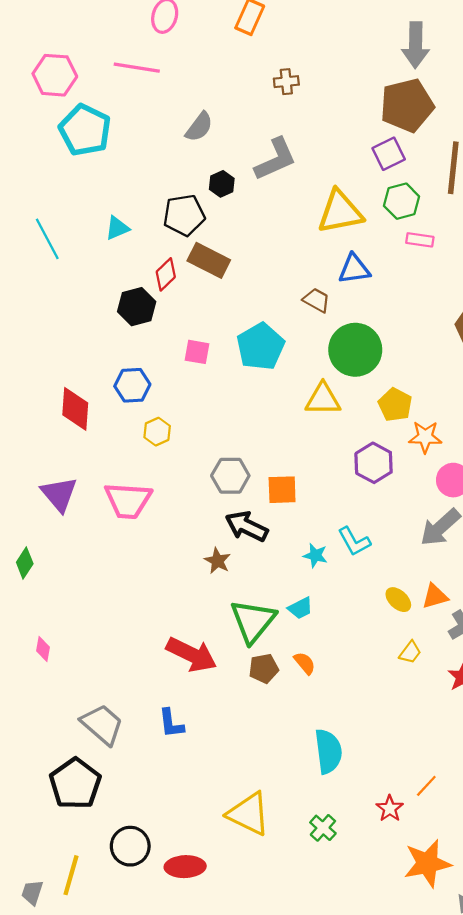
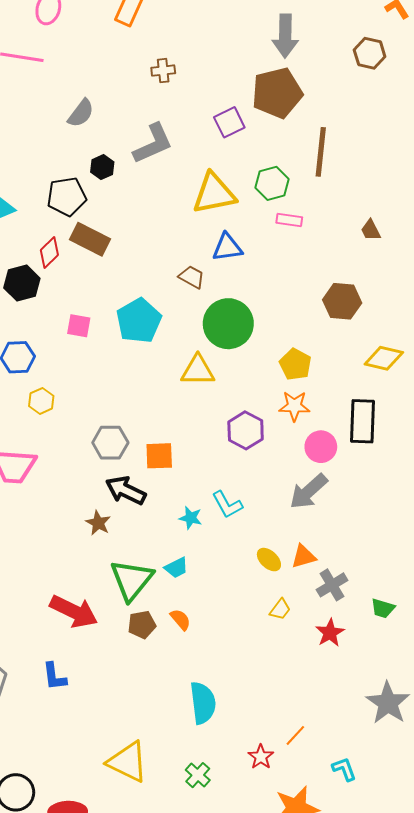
purple square: (389, 154) -> (229, 122), moved
yellow pentagon: (395, 405) -> (295, 364), moved

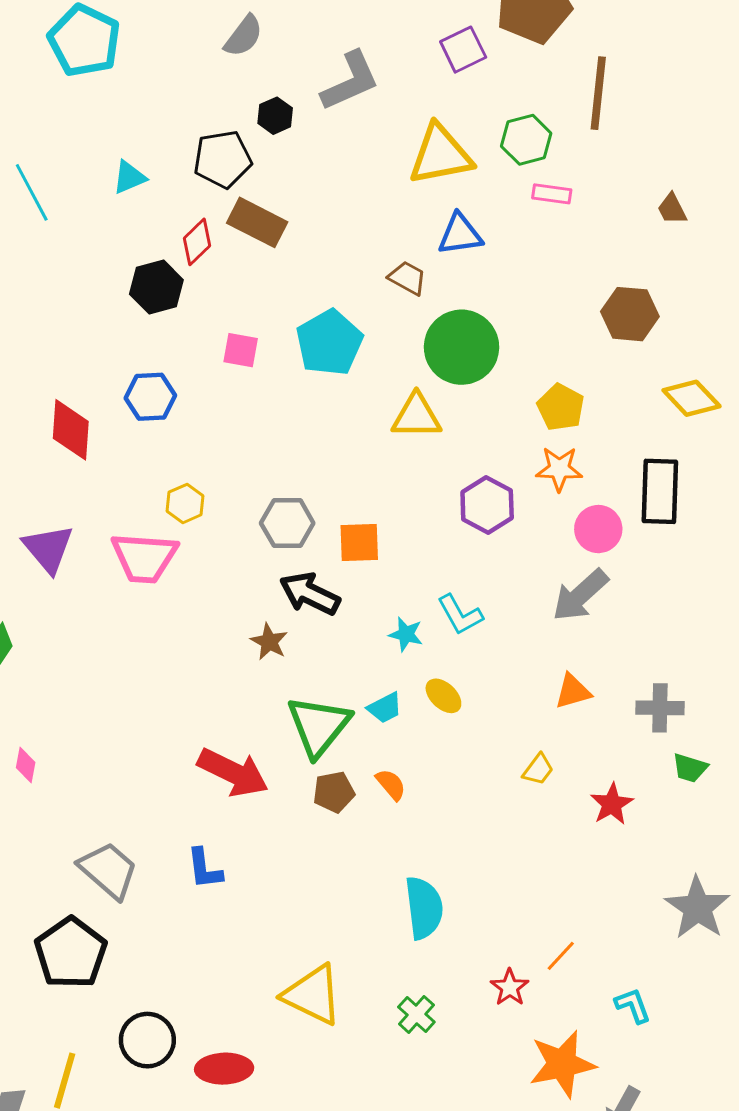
yellow diamond: (384, 358) -> (691, 398), turned 33
yellow hexagon: (41, 401) -> (185, 503), moved
yellow ellipse: (269, 560) -> (443, 696), moved
gray cross: (332, 585) -> (660, 708), moved, turned 32

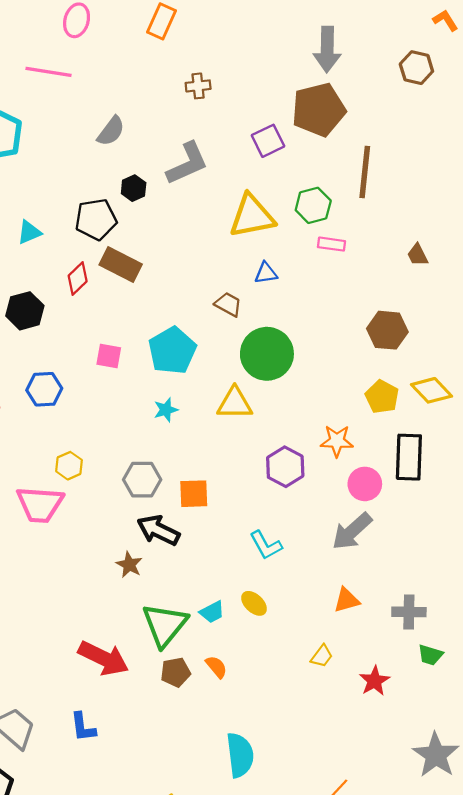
blue triangle: (460, 234) -> (266, 273), size x0.7
black hexagon: (156, 287) -> (25, 311), moved
yellow pentagon: (561, 407) -> (382, 397), moved
cyan star: (406, 634) -> (166, 410), moved, turned -30

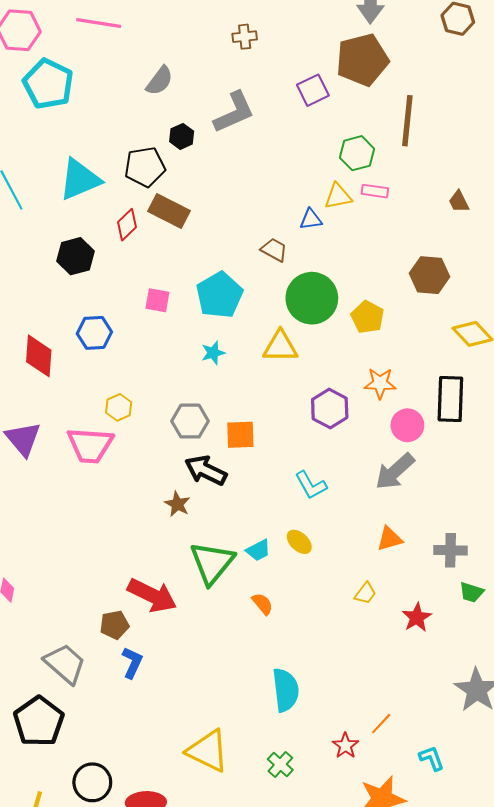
yellow triangle: (252, 216) -> (338, 196), moved, size x0.6
cyan triangle: (29, 232) -> (80, 179), size x1.8
yellow pentagon: (382, 397) -> (368, 317), moved
brown pentagon: (175, 672) -> (114, 625), moved
blue L-shape: (83, 727) -> (132, 663), turned -148

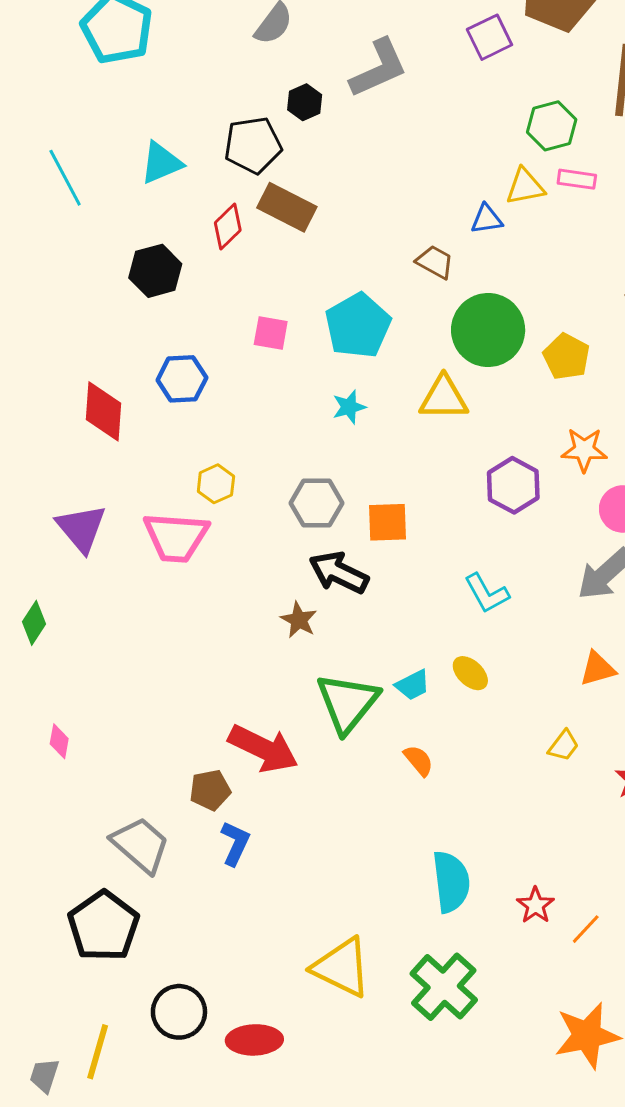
cyan triangle: (80, 179) -> (161, 163), size x0.7
red star: (345, 746) -> (535, 905), moved
green cross: (280, 765) -> (444, 987), size x1.8

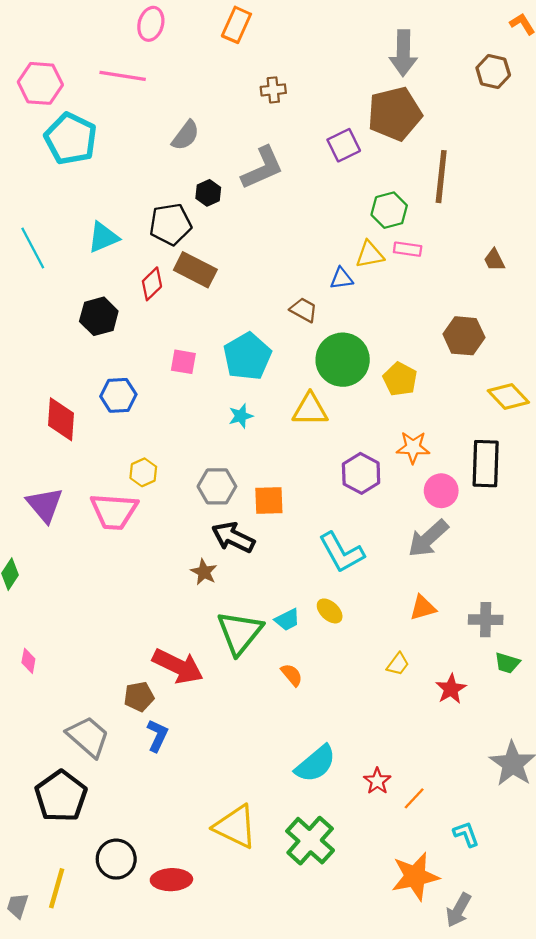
cyan L-shape: (487, 593) -> (342, 552), size x1.4
cyan semicircle: (451, 882) -> (316, 764), turned 57

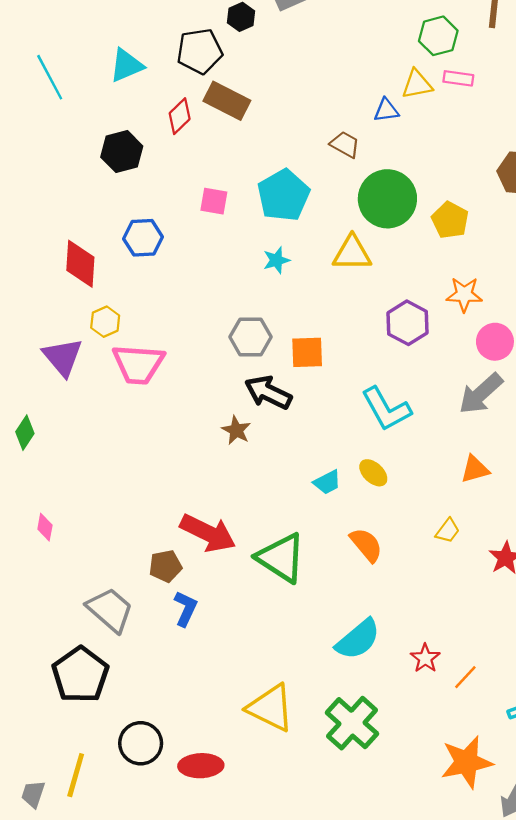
yellow hexagon: (143, 472) -> (105, 322), moved
green triangle: (240, 633) -> (281, 558), moved, turned -36
orange semicircle: (292, 675) -> (366, 545), moved, size x1.4

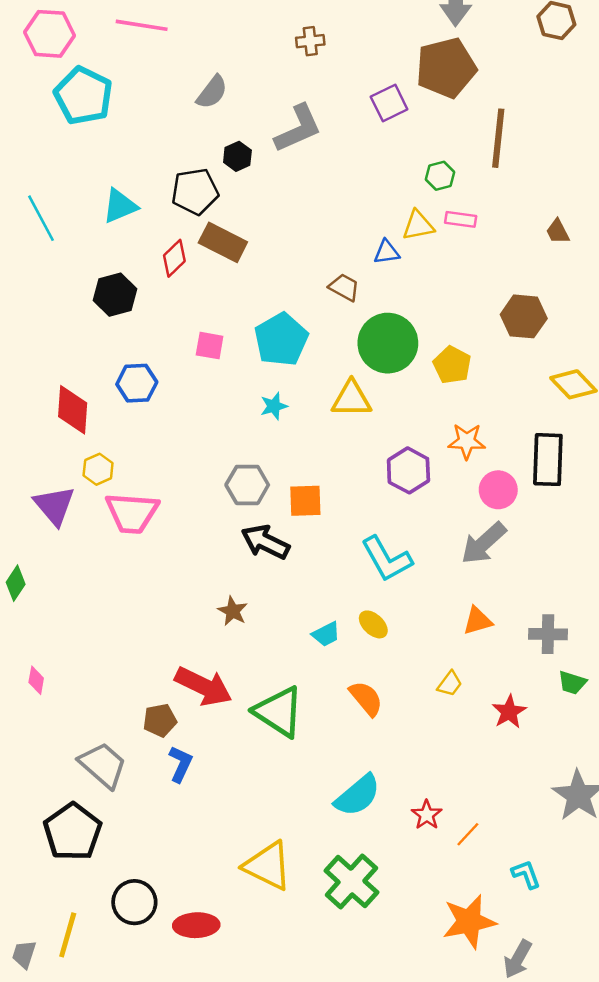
green hexagon: (438, 36) -> (440, 176), size x0.7
brown star: (236, 430) -> (233, 611), moved

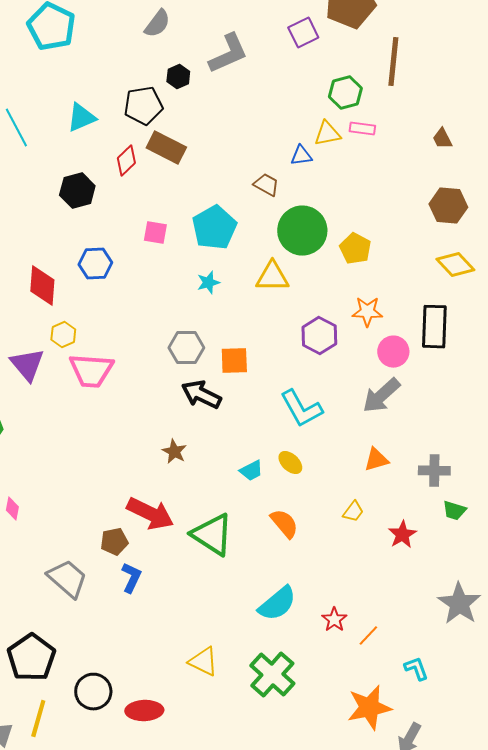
green hexagon: (440, 176) -> (345, 93), size x1.4
brown hexagon: (524, 316) -> (448, 206), moved
black pentagon: (73, 832) -> (31, 658), moved
yellow triangle: (268, 866) -> (203, 662), size x0.7

